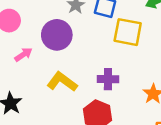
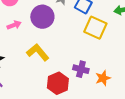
purple cross: (108, 79) -> (81, 69), moved

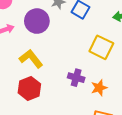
yellow square: (95, 28) -> (101, 47), moved
red hexagon: (58, 83) -> (29, 88), moved

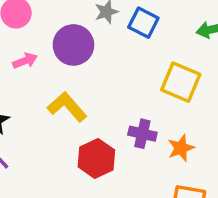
red hexagon: (29, 88) -> (96, 158), moved

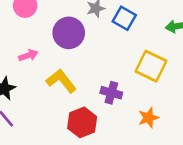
pink arrow: (25, 61) -> (28, 55), moved
purple cross: (142, 134) -> (111, 93), moved

